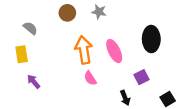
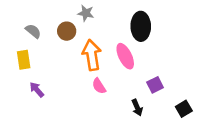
gray star: (99, 12) -> (86, 13), moved
brown circle: (67, 13) -> (67, 31), moved
black ellipse: (151, 39) -> (141, 26), moved

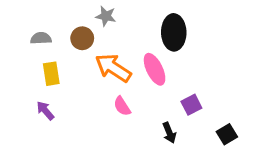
gray semicircle: (33, 31) -> (41, 38), turned -42
orange arrow: (92, 55) -> (113, 68), turned -48
yellow rectangle: (24, 60) -> (51, 74), moved

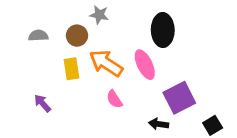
yellow rectangle: (51, 74) -> (71, 69), moved
purple square: (191, 105) -> (179, 98), size x1.6
black arrow: (169, 133) -> (159, 124), turned 120

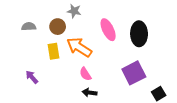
black ellipse: (163, 30) -> (139, 34), moved
pink ellipse: (145, 65) -> (108, 30), moved
black arrow: (159, 124) -> (90, 93), moved

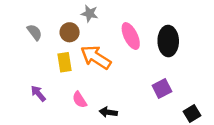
gray semicircle: (29, 27) -> (35, 32), turned 56
purple square: (134, 73) -> (162, 88), size x0.7
pink semicircle: (85, 74) -> (80, 100), moved

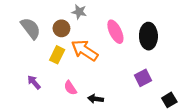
gray semicircle: (35, 32) -> (31, 28), size x1.5
yellow rectangle: (65, 62) -> (57, 55), turned 35

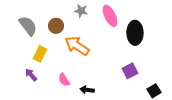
gray star: (79, 12) -> (81, 11), moved
pink ellipse: (115, 32) -> (110, 16), moved
yellow rectangle: (57, 55) -> (40, 54), moved

